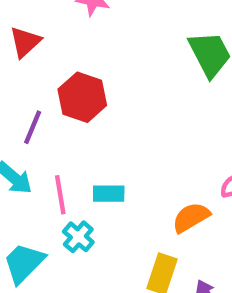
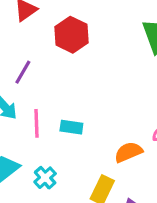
red hexagon: (82, 97) -> (71, 35), moved
cyan cross: (78, 237) -> (45, 178), moved

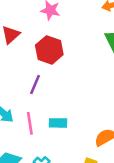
purple line: (23, 72) -> (35, 85), moved

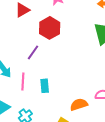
cyan rectangle: (58, 123) -> (45, 86), turned 72

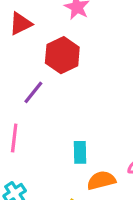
cyan rectangle: (45, 86) -> (80, 152), moved

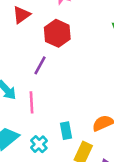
cyan rectangle: (80, 152) -> (66, 131), moved

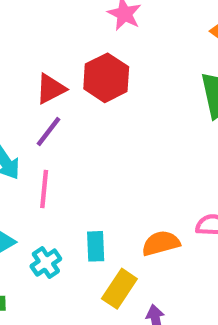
red triangle: (21, 15) -> (51, 89), moved
purple line: (40, 65) -> (48, 132), moved

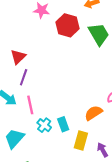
red hexagon: (106, 78) -> (67, 25), moved
cyan cross: (46, 262) -> (44, 125), moved

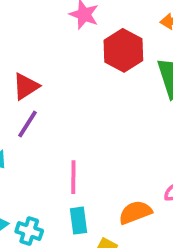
pink line: (30, 105) -> (73, 177), moved
cyan cross: (44, 125) -> (29, 231), moved, turned -32

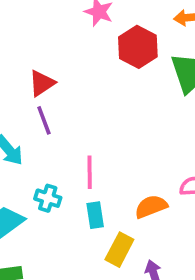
purple line: (27, 124) -> (44, 120), turned -52
cyan cross: (29, 231) -> (48, 198), moved

